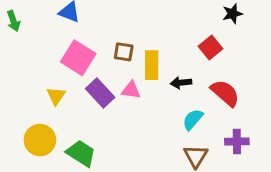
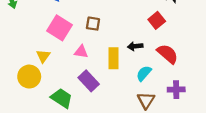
yellow rectangle: (152, 65) -> (113, 58), moved
pink triangle: (131, 90) -> (81, 52), moved
purple rectangle: (100, 93) -> (89, 81), moved
yellow circle: (40, 140) -> (29, 77), moved

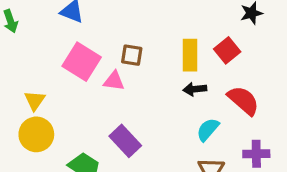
pink triangle: (81, 52) -> (114, 81), moved
yellow triangle: (43, 56) -> (35, 100), moved
yellow rectangle: (113, 58) -> (190, 55), moved

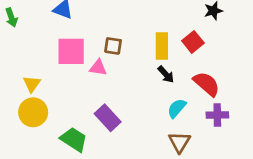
pink square: (82, 62) -> (71, 51), turned -32
black arrow: (195, 89) -> (166, 74), turned -126
purple cross: (256, 154) -> (217, 115), moved

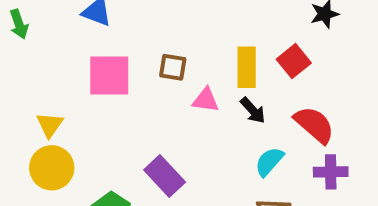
pink triangle: (98, 68) -> (206, 100), moved

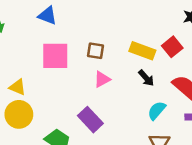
yellow rectangle: (247, 67) -> (142, 51), turned -70
pink triangle: (206, 100) -> (102, 79), moved, turned -36
yellow triangle: (50, 125) -> (18, 87), turned -42

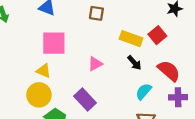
brown square: (96, 51) -> (96, 13), moved
yellow triangle: (18, 87) -> (44, 71), moved
yellow circle: (19, 114) -> (39, 95), moved

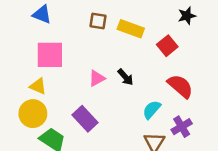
yellow rectangle: (131, 39) -> (131, 29), moved
black arrow: (134, 63) -> (126, 77), moved
purple cross: (178, 97) -> (182, 127), moved, turned -30

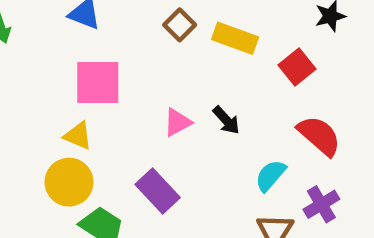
brown square: (98, 21) -> (180, 25), turned 36

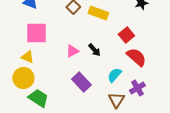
red square: (297, 67) -> (126, 35), moved
purple rectangle: (158, 191) -> (81, 82), moved

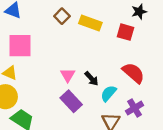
red square: (126, 35) -> (126, 32), moved, turned -35
black arrow: (94, 50) -> (91, 79), moved
pink triangle: (72, 51) -> (68, 75), moved, turned -32

